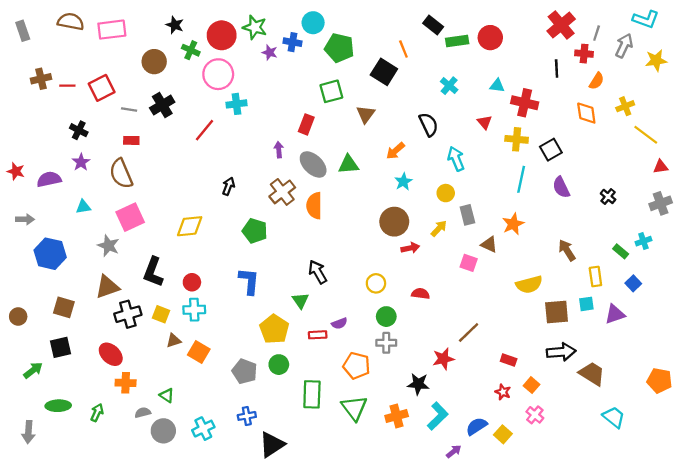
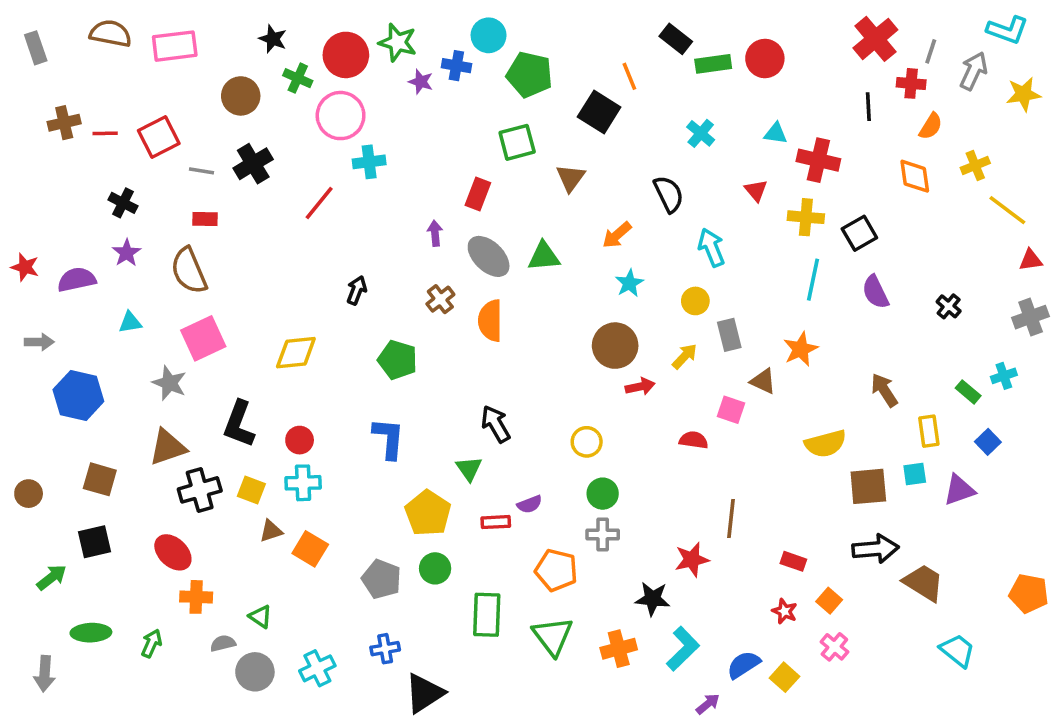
brown cross: (282, 192) -> (440, 299), size x0.7
red semicircle: (421, 294) -> (694, 440), moved
brown line: (469, 333) -> (731, 519), turned -40

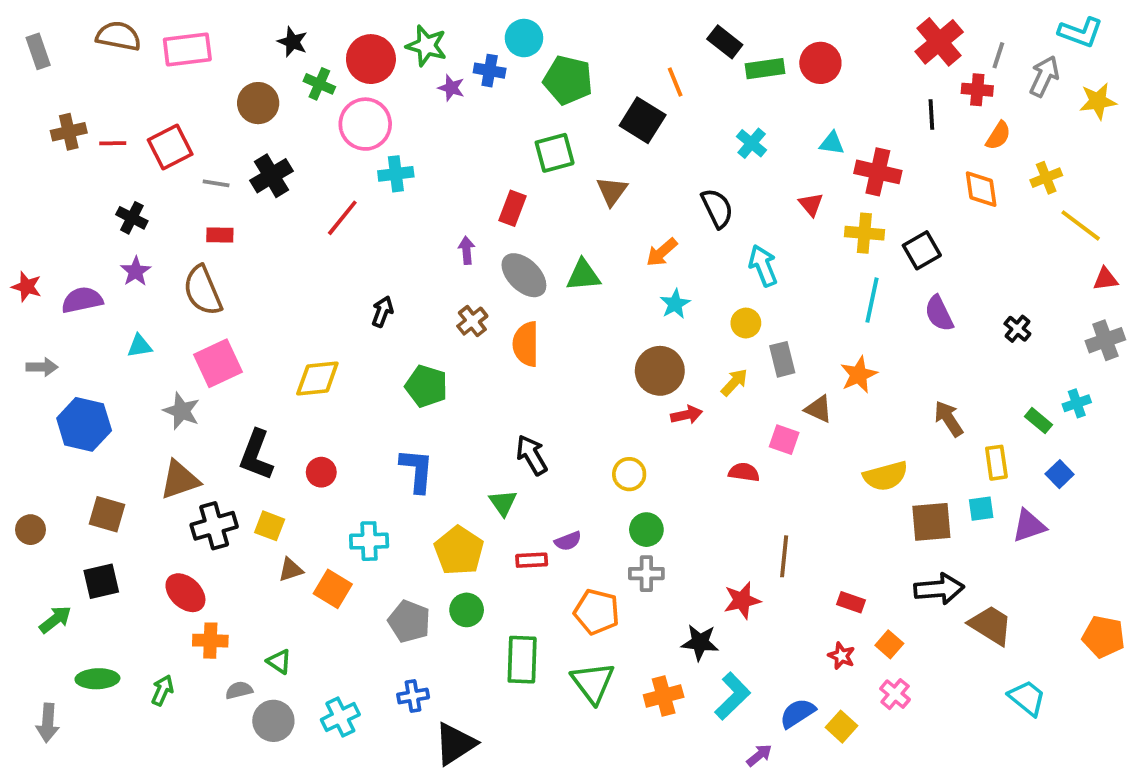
cyan cross: (303, 483) -> (369, 541), moved

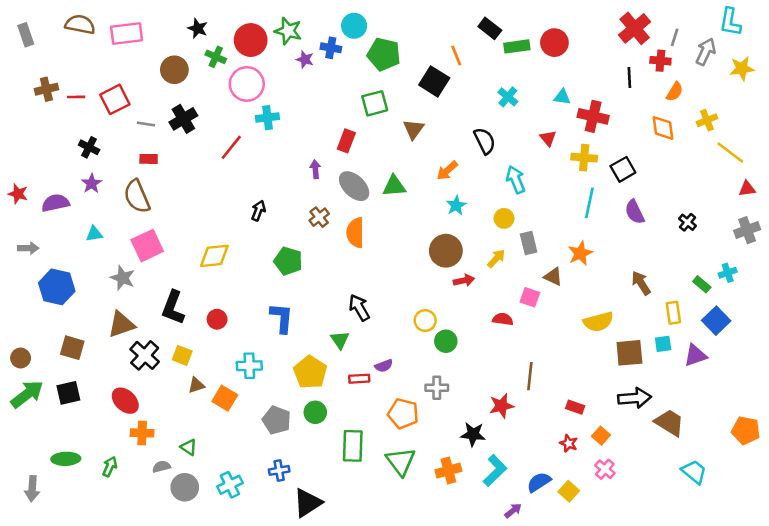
cyan L-shape: (1081, 32) -> (730, 22), turned 80
blue square: (1060, 474) -> (716, 321), size x1.5
black cross: (214, 526) -> (145, 355), turned -32
green circle: (646, 530) -> (446, 341), moved
green arrow: (55, 619) -> (27, 394), moved, size x1.5

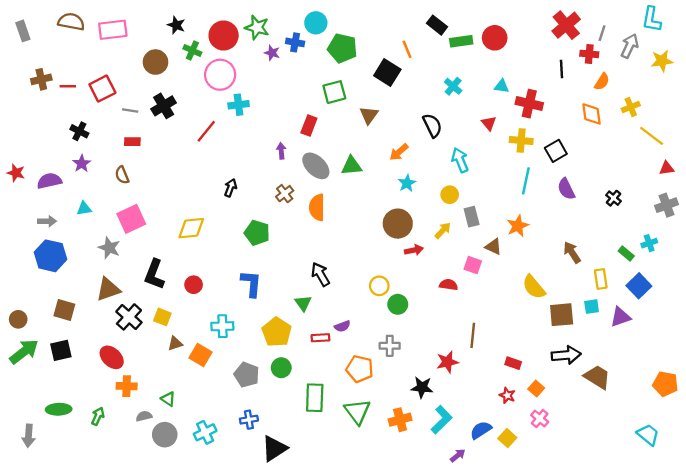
brown semicircle: (137, 196) -> (122, 175), size x0.6
gray arrow: (28, 248) -> (47, 221), moved
yellow semicircle: (598, 322) -> (534, 287), turned 65
cyan trapezoid: (694, 472) -> (648, 435), moved

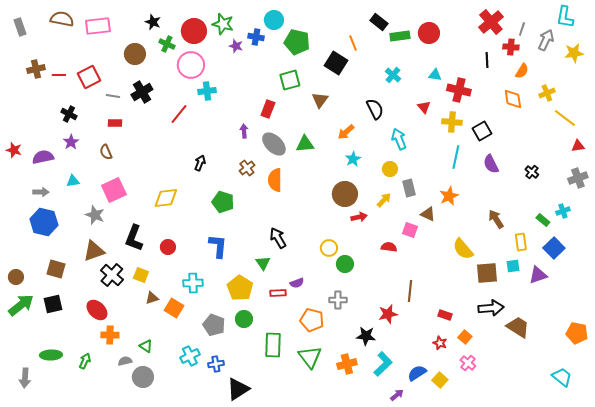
cyan cross: (205, 432) -> (190, 356), moved

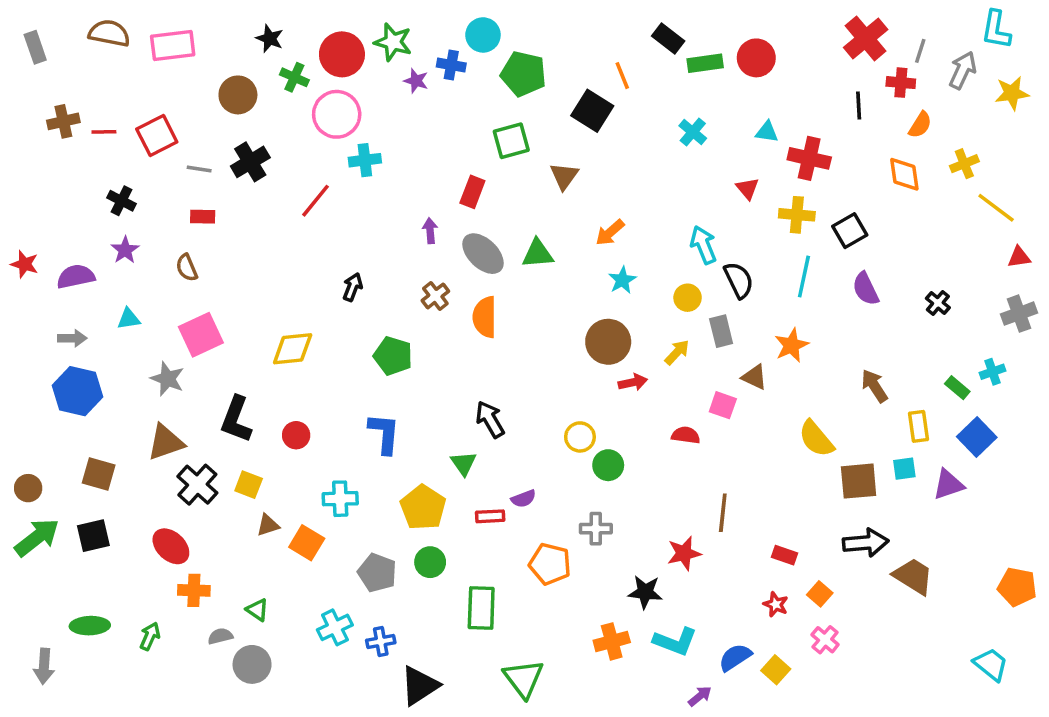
black semicircle: (375, 109) -> (739, 280), moved
green triangle: (310, 357) -> (524, 679), moved
cyan L-shape: (383, 364) -> (675, 641), turned 65

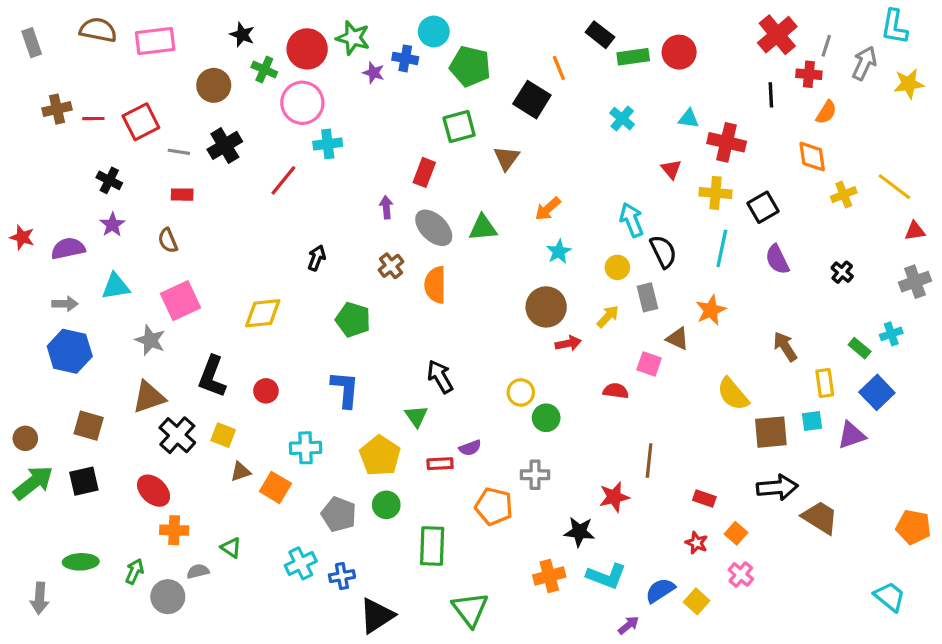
yellow cross: (964, 164) -> (844, 195), moved
cyan triangle: (129, 319) -> (116, 286), size x1.4
gray circle: (252, 664) -> (168, 597), moved

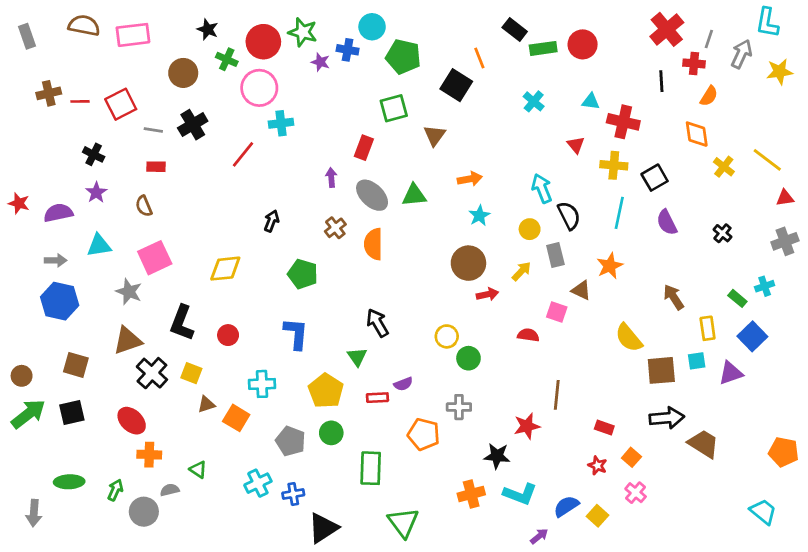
yellow cross: (844, 195) -> (724, 167), turned -30
orange arrow: (548, 209) -> (470, 179), turned -150

